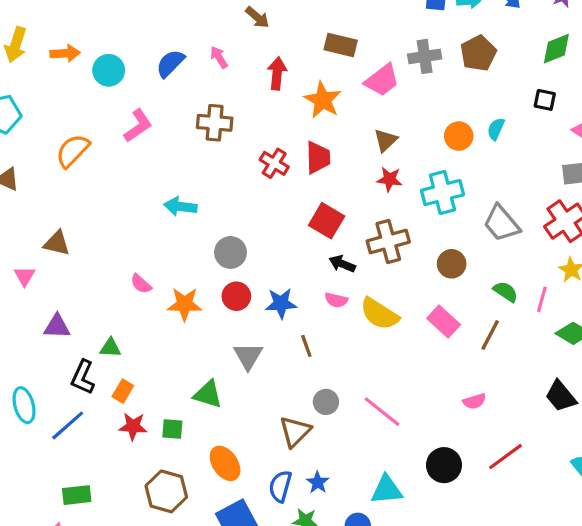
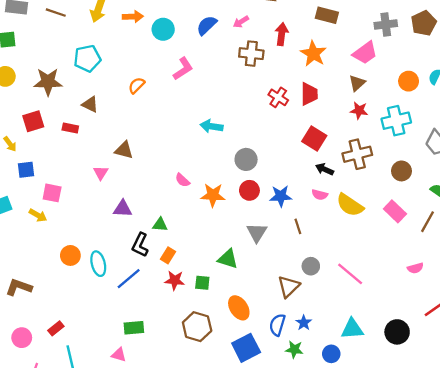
pink arrow: (219, 57) -> (241, 22), turned -91
pink trapezoid: (382, 80) -> (365, 53), moved
brown cross: (215, 123) -> (251, 54), moved
orange semicircle: (73, 151) -> (137, 85), size x0.7
black circle: (444, 465) -> (397, 332), moved

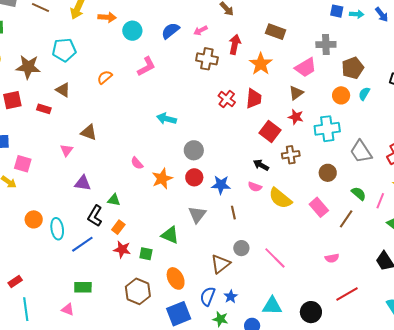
brown pentagon: (424, 23) -> (353, 68), moved
red square: (314, 139) -> (270, 131), moved
brown cross: (357, 154) -> (291, 155), size x0.7
orange star: (213, 195) -> (162, 179), turned -30

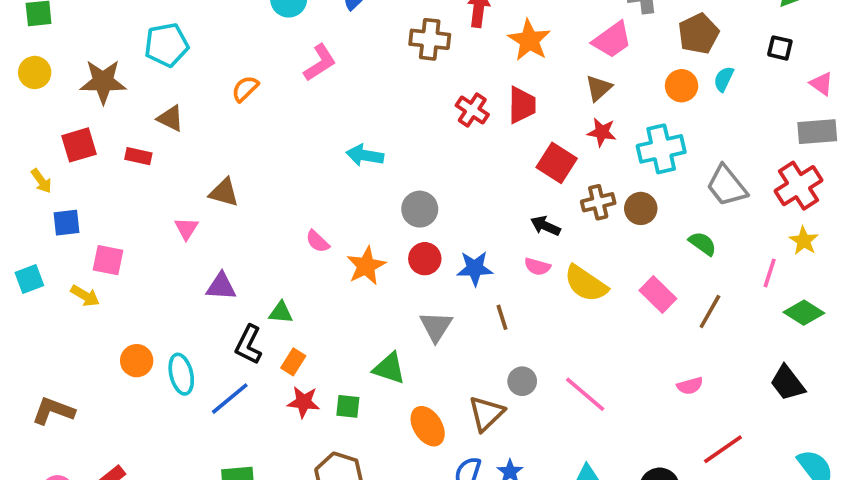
brown circle: (328, 173) -> (641, 208), moved
green semicircle: (359, 194) -> (702, 244), moved
orange ellipse: (176, 278) -> (428, 426), moved

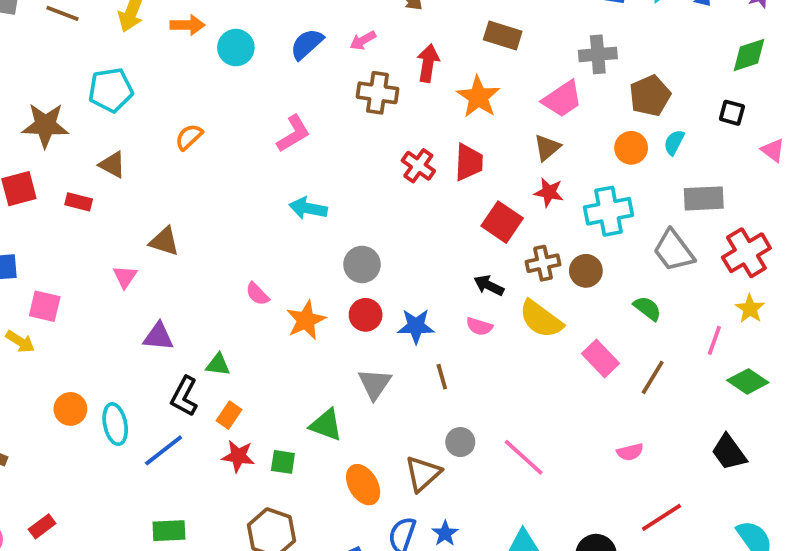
pink L-shape: (320, 63) -> (293, 134), moved
gray rectangle: (817, 132) -> (704, 198), moved
yellow semicircle: (586, 284) -> (541, 319), moved

